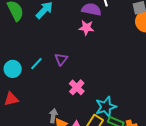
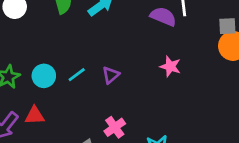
pink star: (86, 28) -> (170, 66), moved
pink cross: (77, 87) -> (115, 127), moved

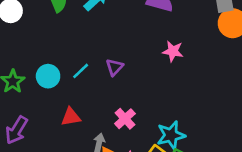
red triangle: (35, 116) -> (71, 117), moved

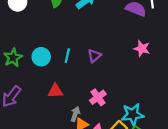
cyan line: (81, 71) -> (67, 56), turned -40

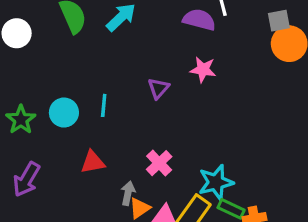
pink star: (142, 49) -> (203, 70), moved
purple triangle: (94, 56) -> (158, 88), moved

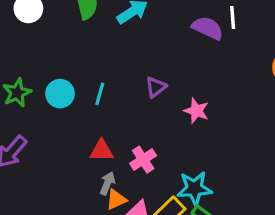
pink star: (203, 70) -> (196, 111), moved
red triangle: (93, 162) -> (101, 151), moved

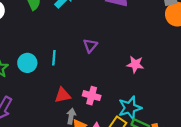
pink star: (196, 111) -> (135, 64), moved
pink cross: (143, 160) -> (92, 96), turned -30

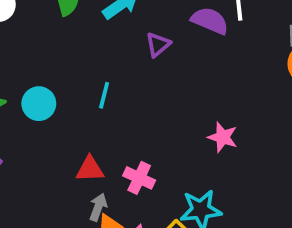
purple triangle: (90, 46) -> (158, 45), moved
cyan line: (54, 58) -> (104, 95), moved

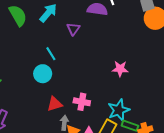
cyan line: (104, 95) -> (51, 54), moved, turned -32
cyan circle: (39, 104) -> (43, 74), moved

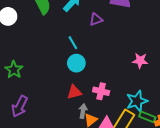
purple triangle: (73, 29) -> (96, 19), turned 32
cyan circle: (43, 74) -> (76, 63), moved

